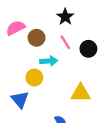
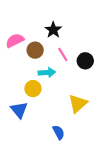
black star: (65, 17) -> (53, 30), moved
yellow triangle: (81, 93) -> (78, 103), turned -42

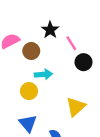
pink line: (63, 54) -> (71, 43), moved
blue triangle: (19, 110) -> (28, 123), moved

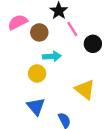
pink line: (71, 43) -> (72, 29), moved
yellow triangle: (76, 107) -> (85, 89), turned -40

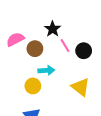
black circle: (93, 44) -> (84, 51), moved
yellow triangle: (85, 89) -> (81, 87), moved

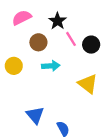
pink semicircle: (15, 39) -> (22, 18), moved
yellow circle: (33, 86) -> (14, 66), moved

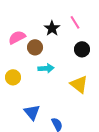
pink semicircle: (22, 18) -> (17, 37), moved
pink line: (71, 39) -> (75, 22), moved
yellow circle: (14, 66) -> (13, 77), moved

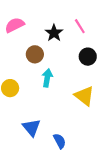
pink semicircle: (17, 37) -> (15, 25), moved
cyan arrow: (46, 68) -> (47, 78), turned -77

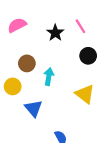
brown circle: (35, 54) -> (27, 63), moved
blue triangle: (31, 127) -> (33, 108), moved

